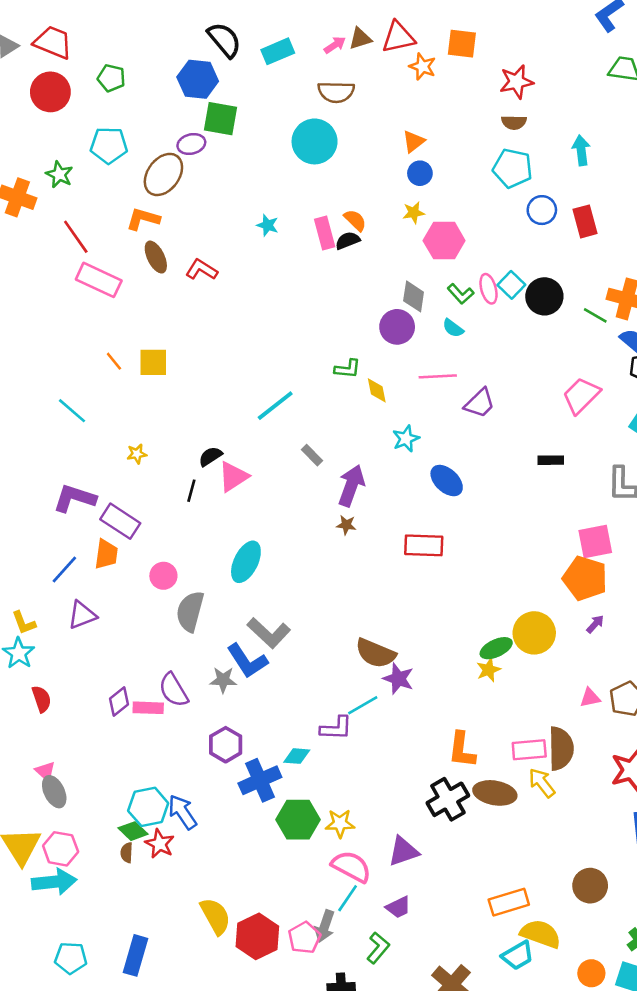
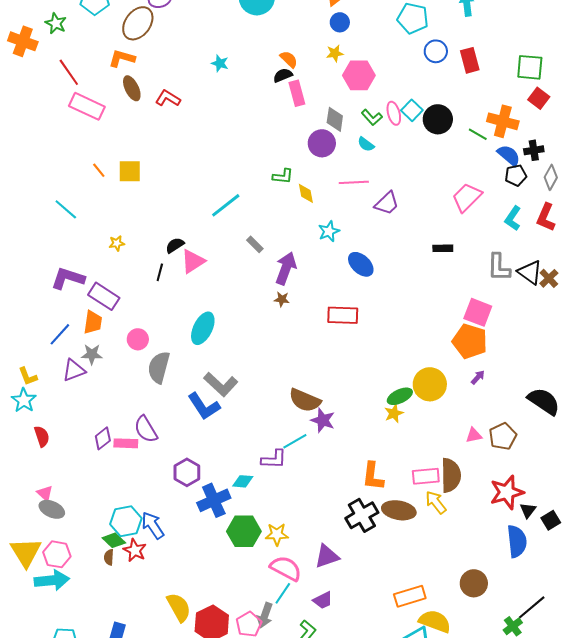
pink rectangle: (325, 233) -> (297, 93), moved
pink square: (595, 541) -> (478, 312), turned 32
gray star: (223, 680) -> (92, 354), moved
gray ellipse: (54, 792) -> (52, 509), turned -40

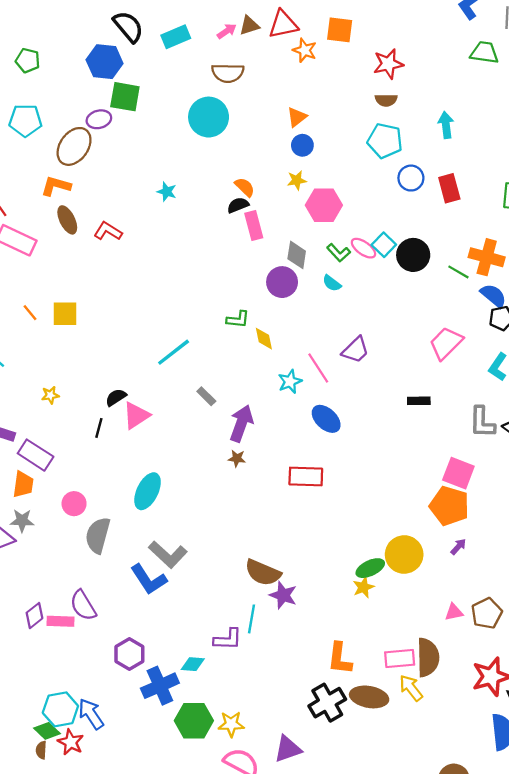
pink ellipse: (394, 113) -> (363, 248), turned -40
pink line: (354, 182) -> (318, 368), moved, turned 60
cyan line: (295, 441) -> (252, 619), turned -50

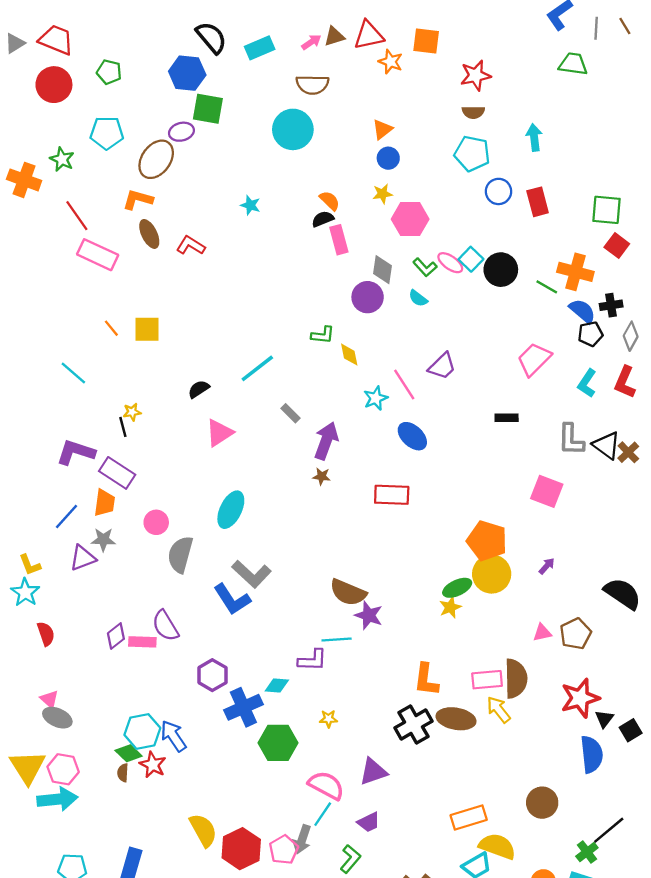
black semicircle: (116, 397) -> (199, 389), moved
black line: (99, 428) -> (123, 427), moved, turned -30
orange pentagon: (449, 506) -> (487, 541), moved
cyan line: (252, 619) -> (337, 639), turned 76
yellow star: (231, 724) -> (328, 719), moved, size x0.7

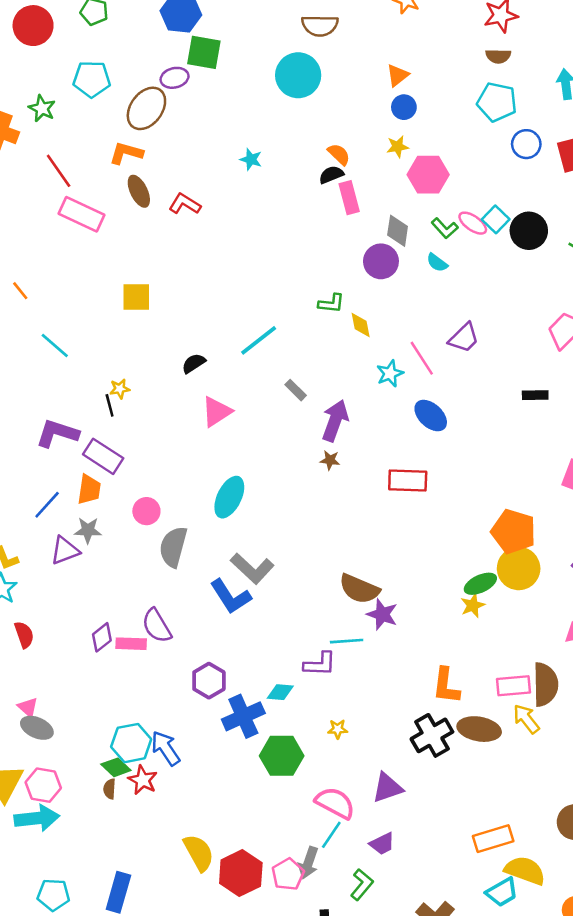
orange line: (111, 328) -> (20, 291), moved

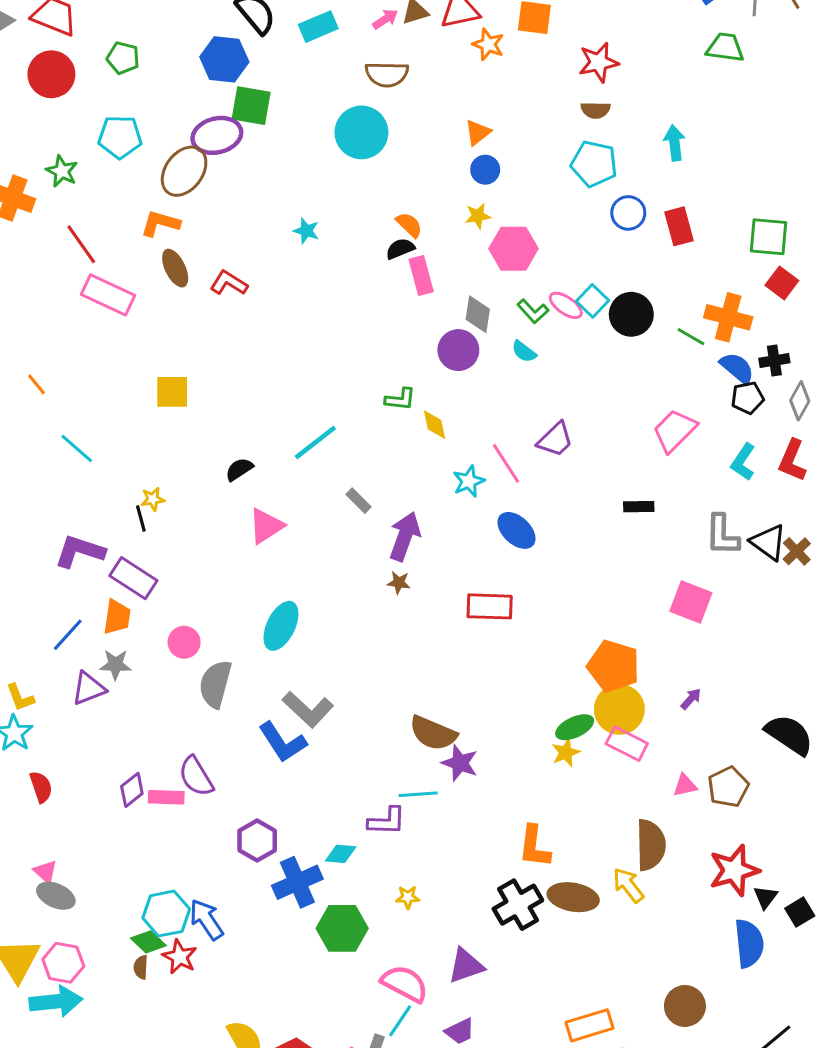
purple ellipse: (175, 78) -> (217, 135), size x1.5
pink rectangle: (514, 686) -> (627, 744), moved, turned 32

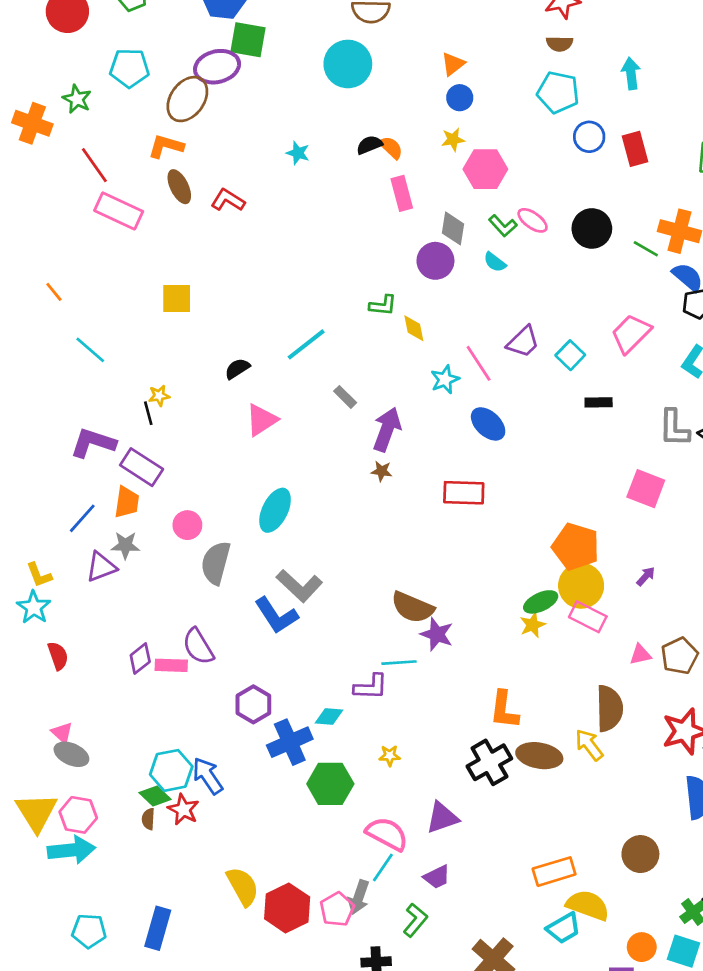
black semicircle: (400, 249) -> (369, 145), moved
cyan square: (593, 301) -> (570, 355), moved

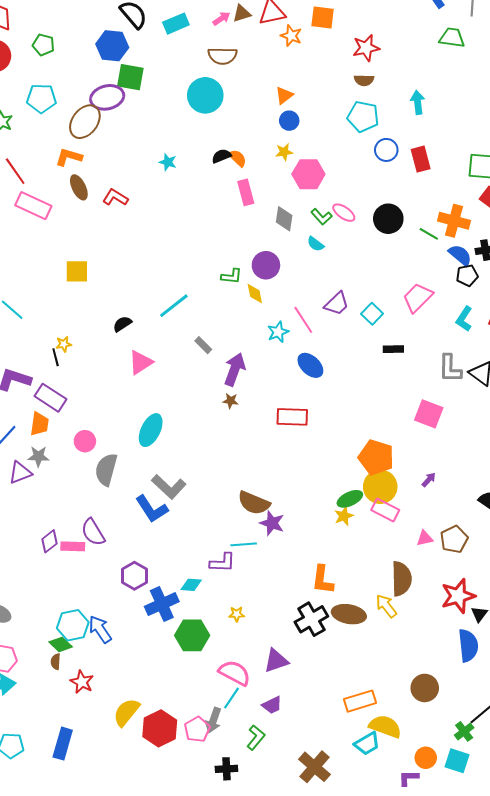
purple circle: (435, 261) -> (266, 265), moved
red star: (183, 810) -> (82, 682), moved
yellow semicircle: (243, 886) -> (126, 712), turned -112

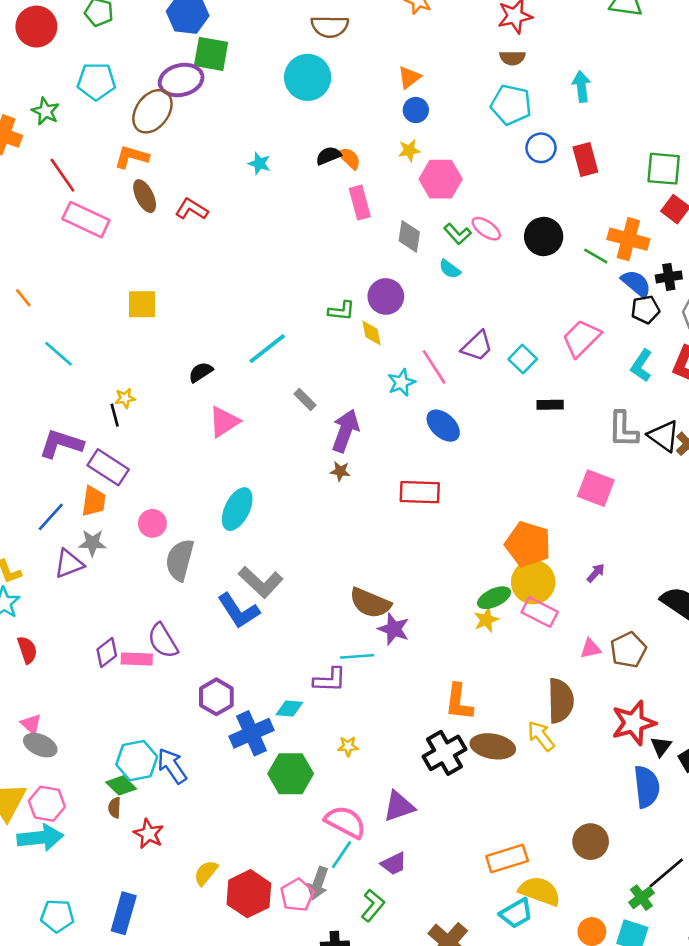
yellow semicircle: (126, 712) -> (206, 873), size x0.7

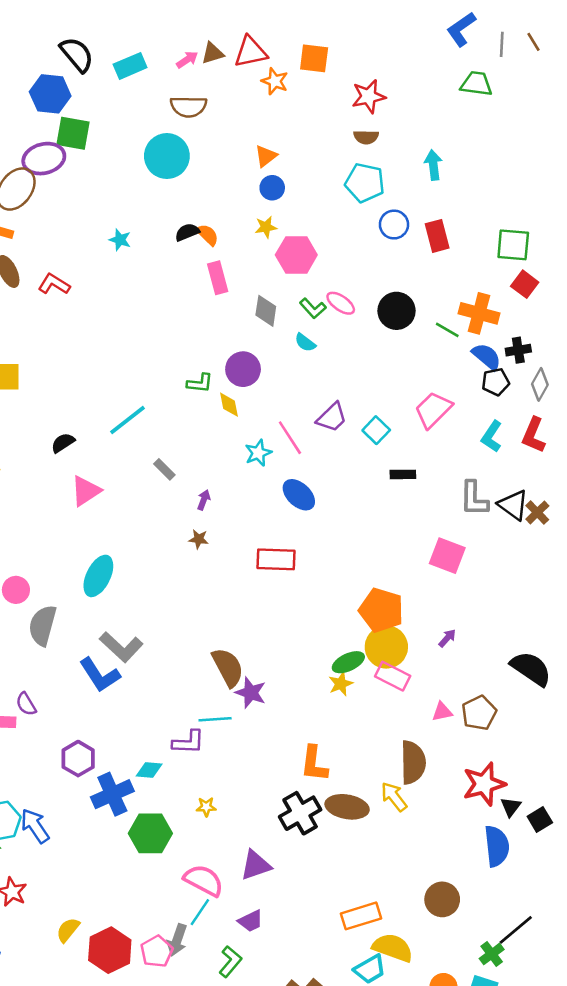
purple arrow: (345, 431) -> (204, 500), size x0.5
brown semicircle: (370, 603) -> (228, 667), turned -141
purple semicircle: (163, 641) -> (26, 704), size x0.7

